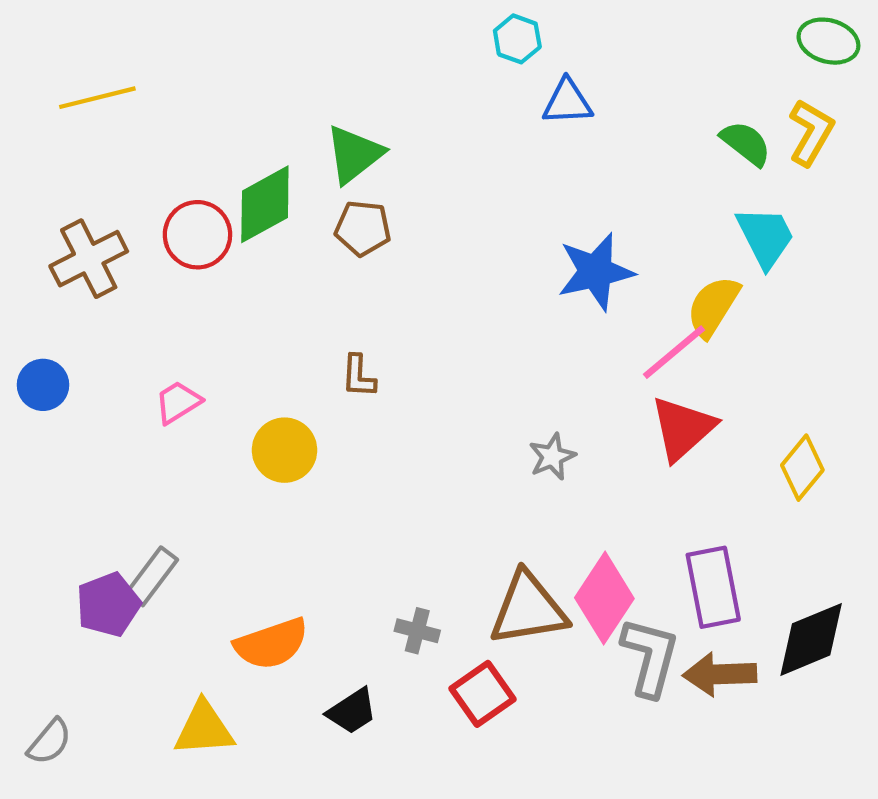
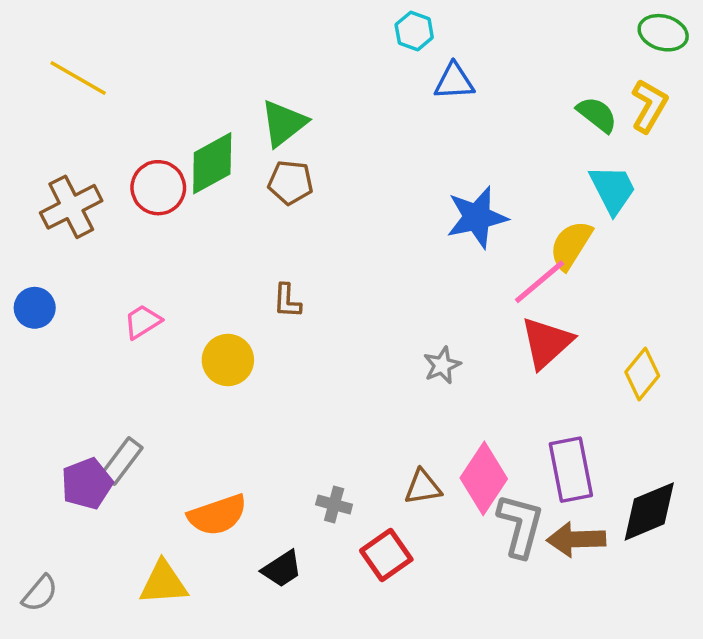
yellow line: (97, 98) -> (78, 78), turned 44
brown triangle: (528, 609) -> (423, 487), size x0.6

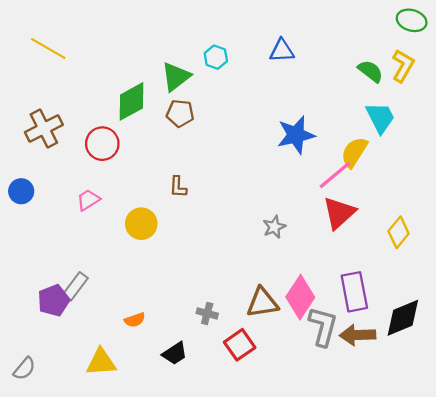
cyan hexagon: (414, 31) -> (216, 57), moved
red circle: (158, 188) -> (102, 144), moved
brown triangle: (423, 487) -> (262, 303), size x1.4
orange semicircle: (217, 515) -> (135, 320), size x0.6

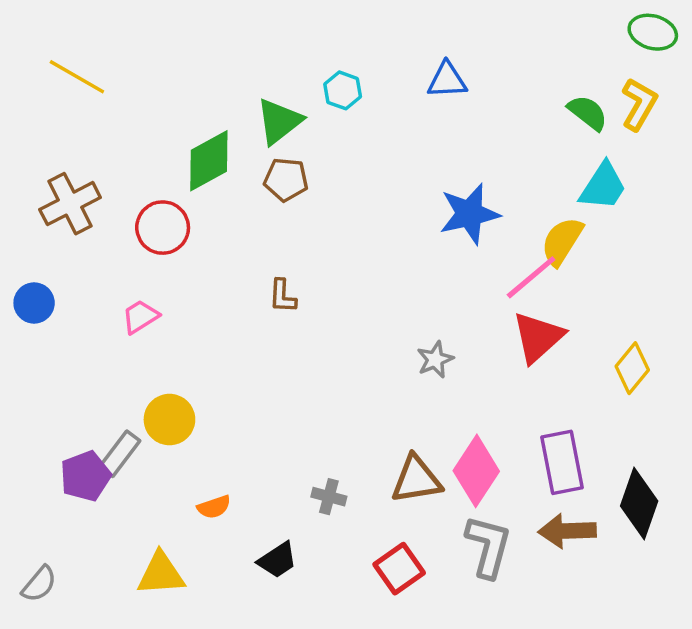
cyan trapezoid: (380, 118) -> (603, 186), turned 60
yellow circle: (141, 224) -> (169, 420), moved
black diamond: (403, 318) -> (639, 504), turned -48
gray L-shape: (323, 326) -> (488, 546), moved
red square: (240, 345) -> (399, 569), moved

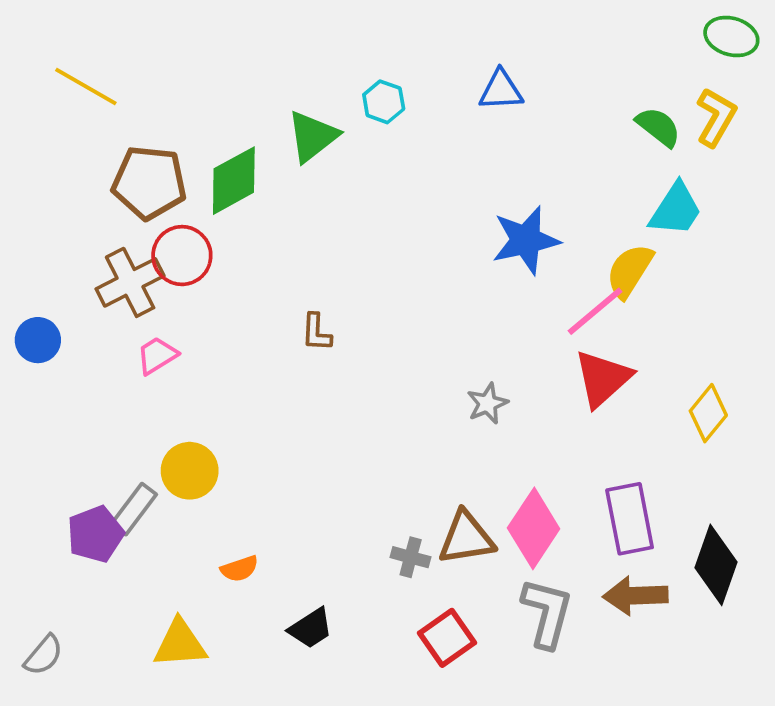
brown pentagon: (286, 180) -> (149, 183), moved, size x1.5
brown cross: (70, 204) -> (130, 282), moved
gray cross: (329, 497) -> (411, 557), moved

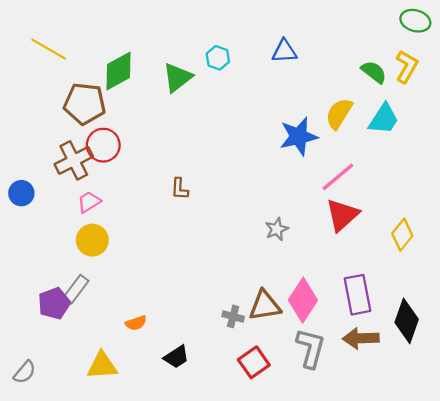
green diamond: (234, 181) -> (118, 71), moved
yellow semicircle: (630, 271) -> (339, 113), moved
yellow circle: (190, 471) -> (92, 240), moved

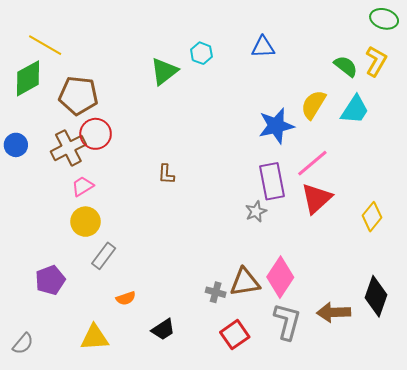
green diamond: (118, 71) -> (28, 78), moved
blue circle: (21, 193) -> (16, 145), moved
gray rectangle: (76, 289) -> (104, 256), moved
purple rectangle: (358, 295) -> (272, 181), moved

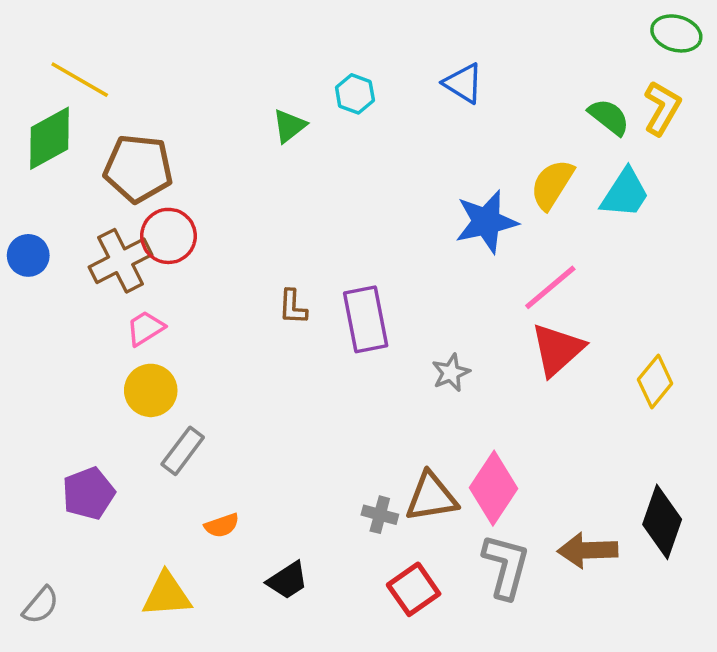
blue triangle: (263, 47) -> (463, 83), turned 35
green triangle: (164, 71) -> (289, 126), size x0.7
purple rectangle: (272, 181) -> (366, 319), moved

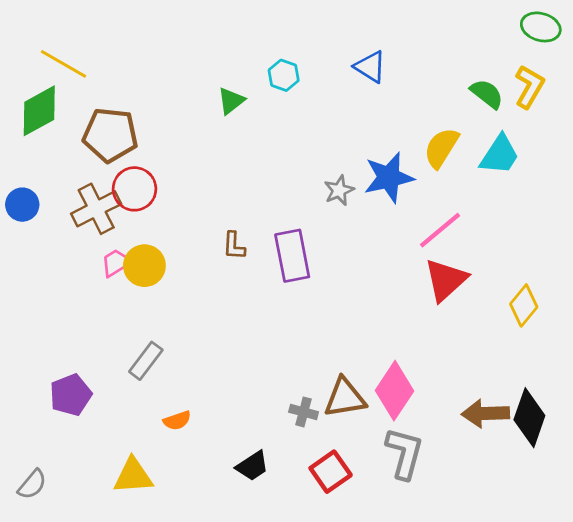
gray star: (451, 373) -> (339, 190), moved
yellow circle: (151, 390) -> (144, 266), moved
brown arrow: (588, 550) -> (485, 413), moved
black trapezoid: (287, 580) -> (252, 466), moved

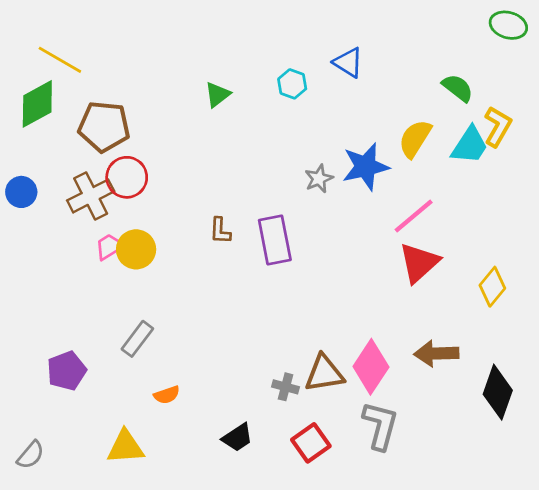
cyan hexagon: (284, 75) -> (292, 84), moved
yellow L-shape: (529, 87) -> (498, 127), moved
brown arrow: (485, 413) -> (436, 353), moved

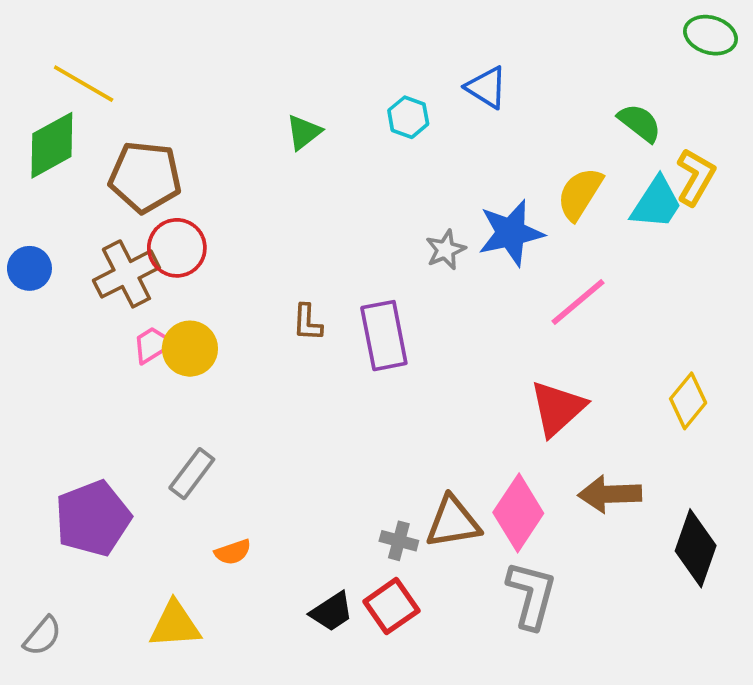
red triangle: (419, 263) -> (557, 408), moved
purple pentagon: (67, 371) -> (93, 518), size x1.4
red square: (311, 443) -> (391, 606), moved

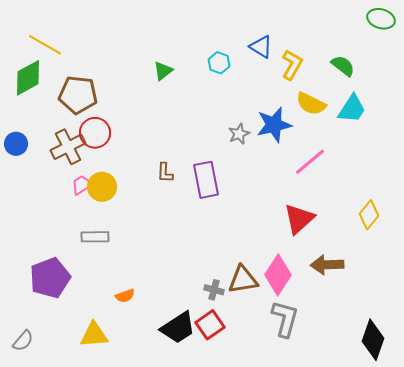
yellow L-shape: (696, 177) -> (292, 65), moved
yellow semicircle: (580, 194) -> (311, 104), turned -96
gray rectangle: (192, 474) -> (95, 237), moved, turned 52
black diamond: (696, 548) -> (373, 340), moved
black trapezoid: (332, 612) -> (178, 328), size x1.5

